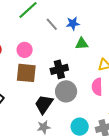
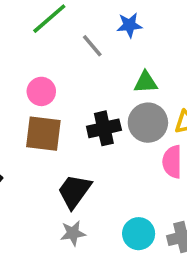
blue star: (73, 23) -> (129, 25), moved
gray circle: (66, 91) -> (148, 123), moved

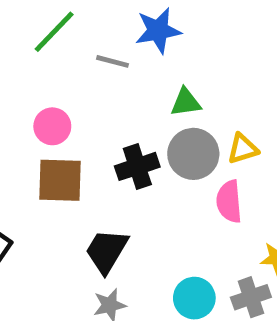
blue star: (129, 25) -> (158, 31), size x1.4
gray line: (92, 46) -> (113, 61), turned -30

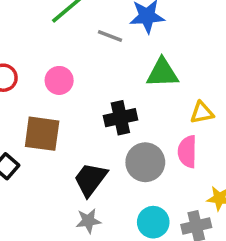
green triangle: (186, 102) -> (162, 73), size x1.4
gray circle: (193, 154) -> (145, 162), moved
brown square: (60, 180) -> (42, 134), moved

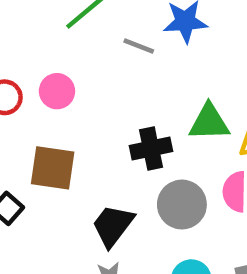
green triangle: (162, 73) -> (209, 122), moved
pink circle: (59, 80) -> (57, 91), moved

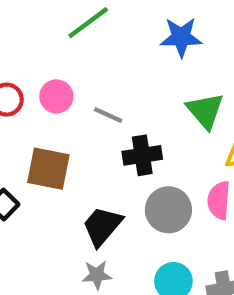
gray line: (139, 46) -> (108, 115), moved
green triangle: (209, 122) -> (205, 111), moved, turned 48

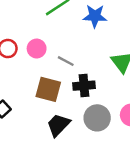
blue star: (181, 37) -> (95, 16), moved
brown square: (48, 169) -> (48, 89), moved

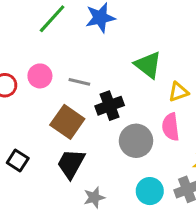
brown square: (48, 89) -> (67, 122), turned 35
black trapezoid: (58, 125) -> (71, 164), moved

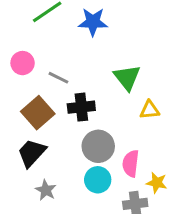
pink semicircle: (171, 127) -> (131, 163), moved
cyan circle: (150, 191) -> (98, 180), moved
gray star: (94, 197) -> (46, 190), turned 30

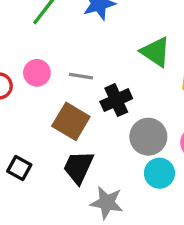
gray star: (46, 190) -> (107, 203), size x1.4

